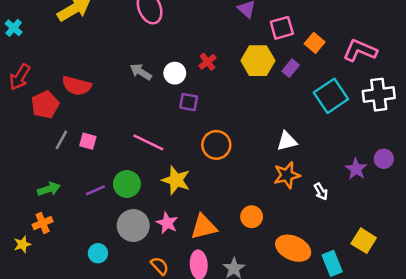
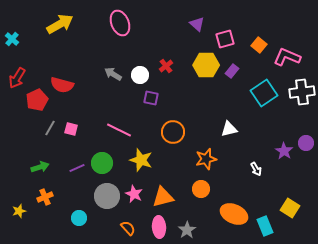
orange square: (315, 43) -> (259, 45), moved
orange star: (287, 175) -> (206, 159), moved
orange cross: (43, 223) -> (45, 197), moved

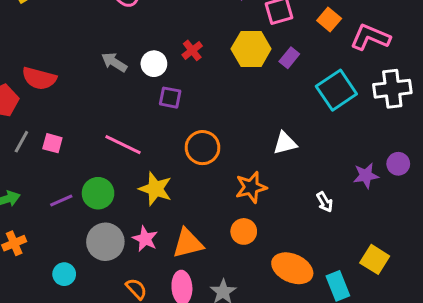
purple star: (284, 151) -> (366, 176), turned 30

